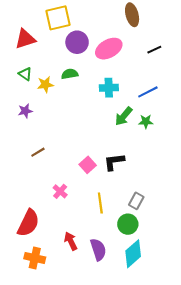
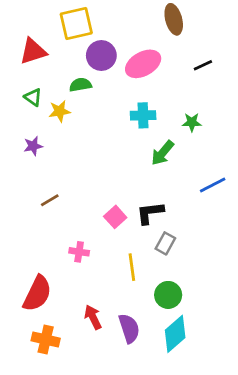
green semicircle: (70, 74) -> (80, 85), moved
blue line: (148, 92) -> (213, 185), moved
green star: (146, 122) -> (192, 122), moved
pink cross: (60, 191) -> (79, 252), turned -32
gray rectangle: (136, 201) -> (165, 243), moved

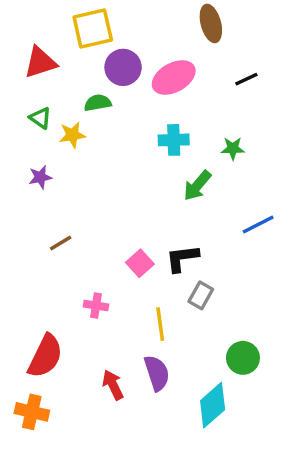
green circle: (168, 295) -> (243, 358), moved
purple semicircle: (129, 328) -> (157, 373), moved
orange cross: (46, 339) -> (32, 412), moved

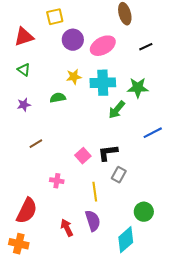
yellow square: (93, 29) -> (55, 17), size x0.7
green semicircle: (98, 103) -> (58, 98), moved
yellow star: (72, 135) -> (74, 77), moved
cyan cross: (174, 140) -> (103, 83), size x1.4
green star: (233, 148) -> (138, 88), size x1.5

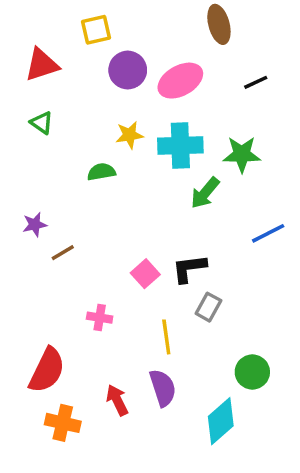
purple star: (24, 105) -> (35, 225), moved
orange cross: (19, 244) -> (63, 423), moved

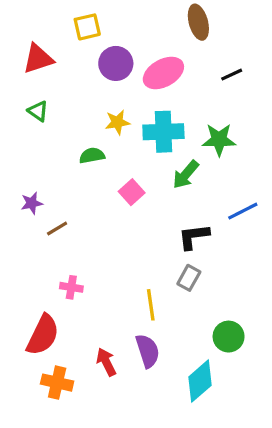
black L-shape: (189, 268) -> (194, 237), moved
pink square: (145, 274) -> (132, 192), moved
pink cross: (100, 318) -> (71, 287), moved

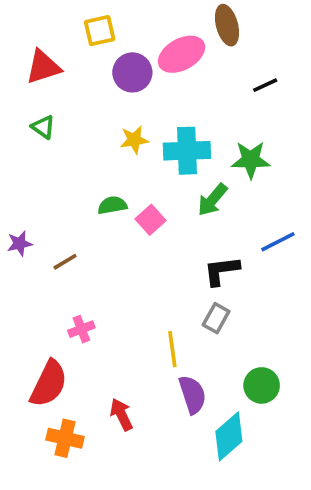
pink ellipse: (163, 73) -> (182, 54), moved
green semicircle: (92, 156) -> (112, 205), moved
purple star: (32, 203) -> (20, 244), moved
pink cross: (71, 287) -> (81, 329), turned -30
purple semicircle: (148, 351) -> (192, 395), moved

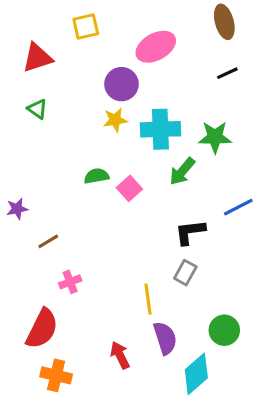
brown ellipse: (227, 25) -> (224, 22), moved
purple circle: (132, 72) -> (121, 84), moved
brown line: (65, 262) -> (48, 241), moved
red arrow: (121, 415) -> (120, 355), moved

